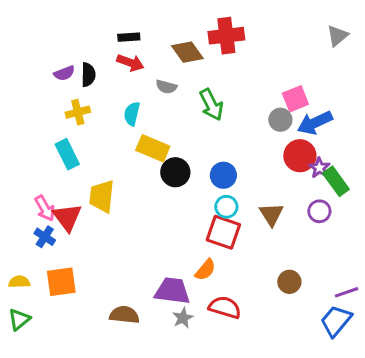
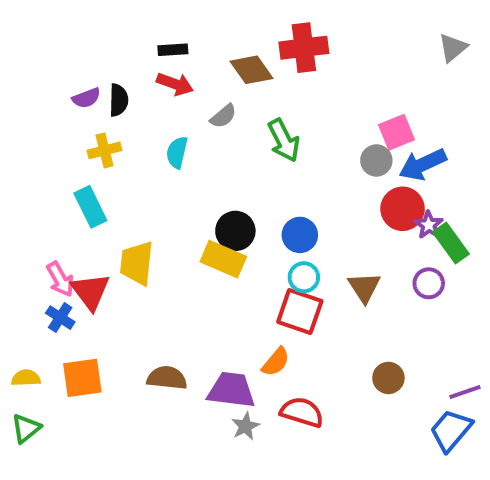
gray semicircle: (166, 87) -> (223, 116), turned -55
yellow rectangle: (153, 148) -> (223, 259), moved
brown semicircle: (124, 315) -> (167, 378), moved

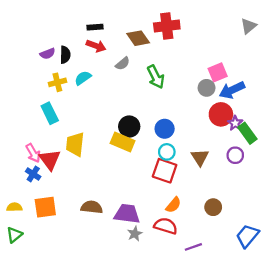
cyan semicircle: (177, 152) -> (83, 78), moved, turned 42
orange semicircle: (276, 362) -> (173, 205), moved
purple line: (465, 392) -> (193, 247), moved

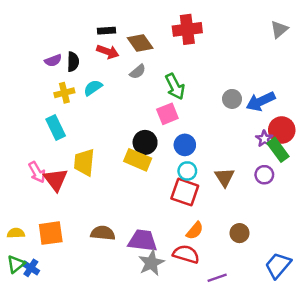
brown diamond: (138, 38) -> (140, 43), moved
pink square: (218, 72) -> (167, 114), moved
red circle: (221, 114) -> (282, 130), moved
blue cross: (33, 174) -> (31, 268), moved
gray star: (135, 234) -> (151, 263), size x1.5

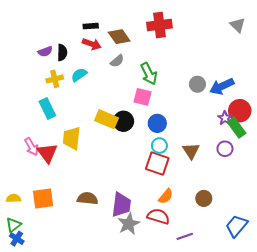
gray triangle: (279, 29) -> (238, 25), turned -35
pink square: (167, 114) -> (142, 97), turned 36
yellow rectangle: (138, 160) -> (107, 119), moved
purple trapezoid: (143, 241) -> (121, 205), turned 90
blue cross: (31, 268) -> (17, 239), moved

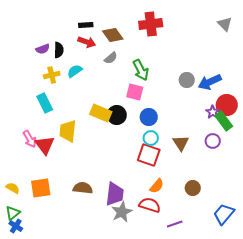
yellow semicircle: (14, 198) -> (13, 188), turned 32

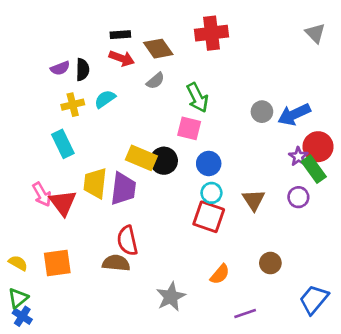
orange semicircle: (157, 186) -> (220, 274), moved
purple trapezoid: (115, 194) -> (123, 189), moved
red semicircle: (150, 205) -> (127, 241), moved, turned -120

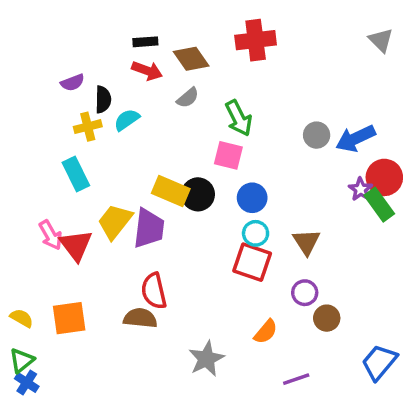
black semicircle: (83, 70) -> (103, 99), moved
yellow trapezoid: (95, 183) -> (115, 221), turned 32
purple circle: (298, 197) -> (305, 293), moved

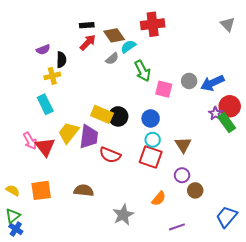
red arrow: (147, 71) -> (88, 42), turned -66
cyan semicircle: (127, 120) -> (128, 47), moved
pink square: (228, 155) -> (164, 89), moved
red semicircle: (154, 291) -> (110, 155), moved, turned -55

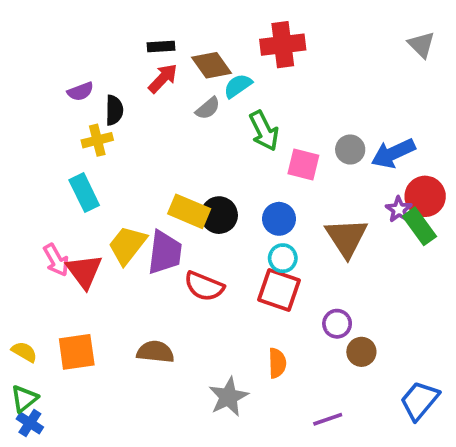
brown triangle: (183, 145) -> (346, 238), moved, size x1.4
orange semicircle: (159, 199) -> (277, 363), moved, turned -42

